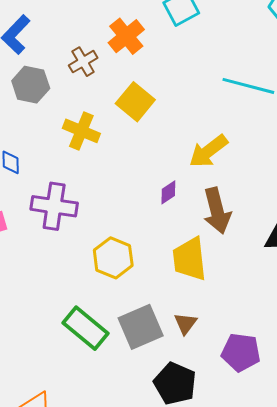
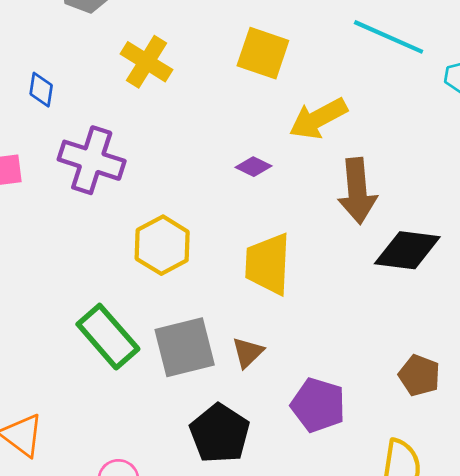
yellow square: (135, 102) -> (263, 53), moved, turned -30
purple diamond: (168, 192) -> (253, 167), turned 50
brown arrow: (217, 211) -> (357, 191), moved

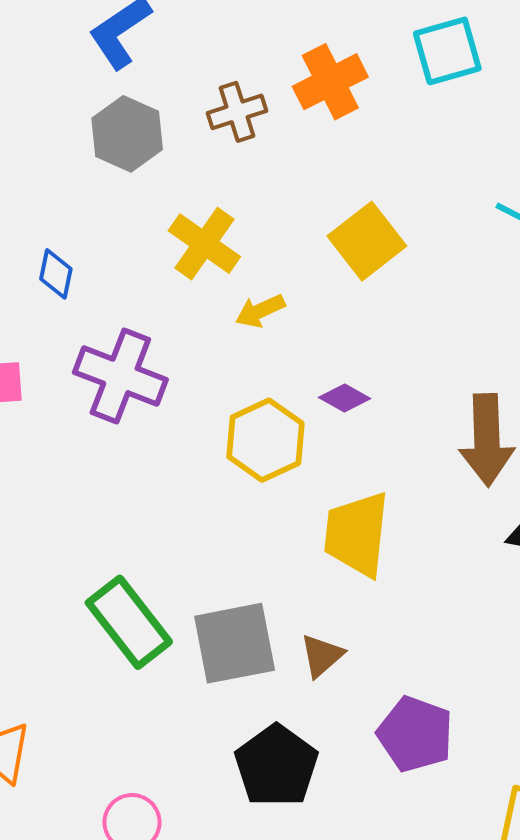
yellow square: (263, 53) -> (367, 241), turned 30
yellow arrow: (318, 119) -> (260, 311), moved, size x0.6
yellow hexagon: (162, 245) -> (265, 440), moved

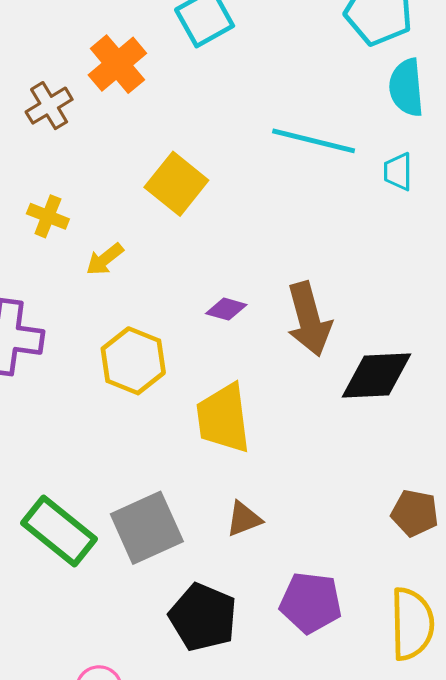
yellow cross: (204, 244) -> (48, 216), size x0.7
purple diamond: (345, 398) -> (226, 309), moved
brown triangle: (322, 656) -> (244, 519), moved, turned 33
purple pentagon: (415, 734) -> (311, 603), moved

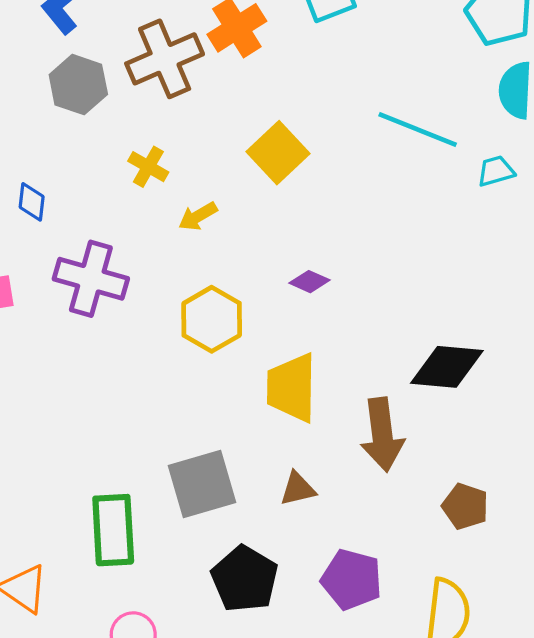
brown cross: (49, 106) -> (165, 59), size x1.6
cyan trapezoid: (398, 172) -> (496, 171), turned 66
brown arrow: (309, 319) -> (382, 435), moved
green rectangle: (59, 531) -> (113, 530), moved, turned 40

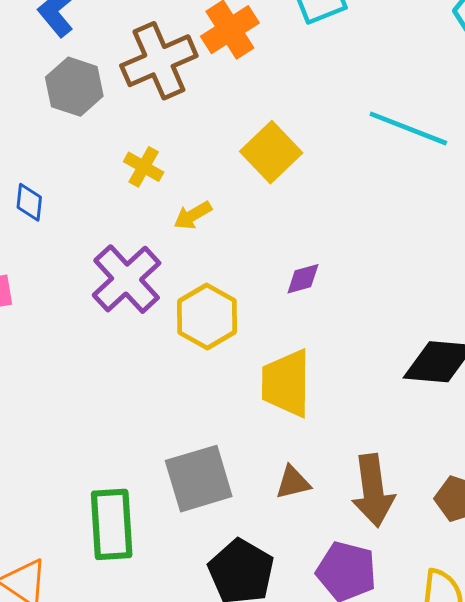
purple cross: (91, 279) -> (127, 279), moved, turned 32
purple diamond: (309, 282) -> (303, 279), turned -39
brown arrow: (382, 435) -> (373, 491), moved

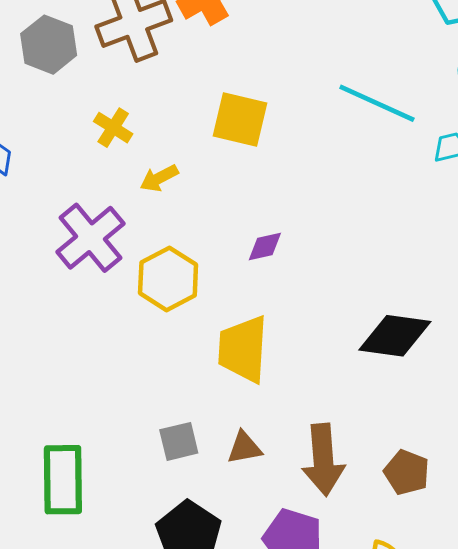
yellow square: (271, 152) -> (240, 120), turned -36
gray square: (199, 479) -> (179, 441), moved, size x0.6

